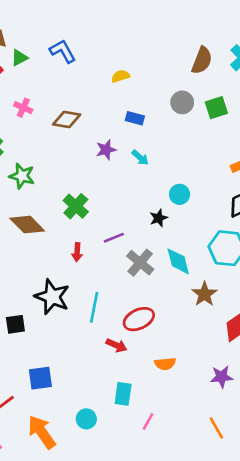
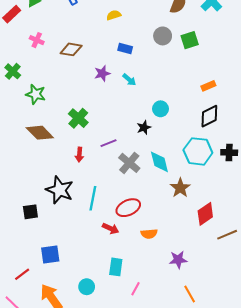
orange semicircle: (165, 364) -> (149, 234), moved
purple star: (222, 377) -> (178, 260), moved

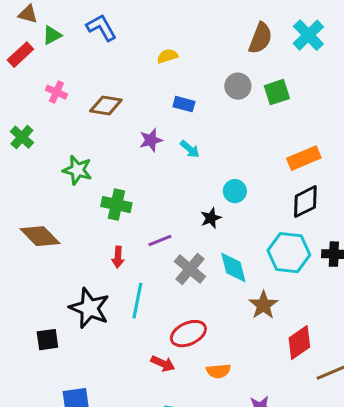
orange rectangle: (208, 86) -> (304, 158), size x1.5
green star: (36, 94) -> (77, 170), moved
green cross: (78, 118) -> (116, 205), turned -30
brown diamond: (40, 133) -> (40, 236), moved
cyan line: (93, 198) -> (137, 301), moved

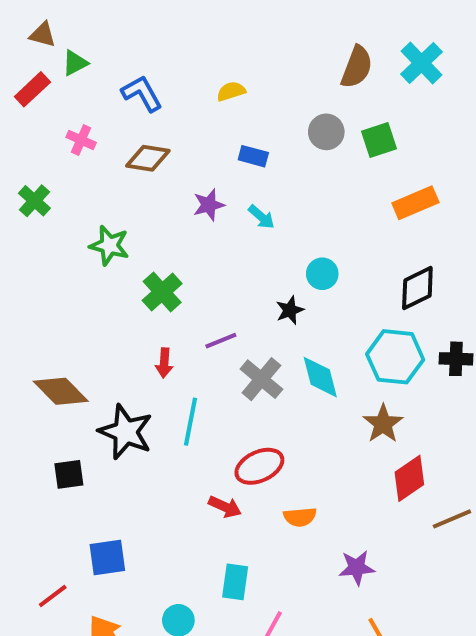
blue L-shape: (101, 28) -> (142, 93), moved
orange rectangle: (304, 158) -> (415, 203), moved
green cross: (116, 205) -> (162, 292), turned 36
brown diamond: (40, 236) -> (61, 391), moved
brown star: (263, 305) -> (383, 424), moved

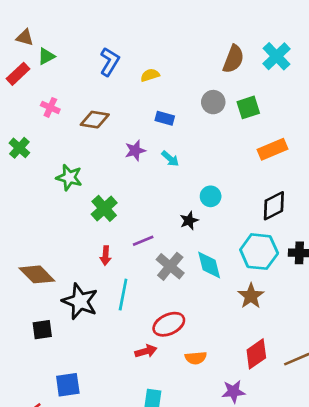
blue L-shape: (142, 93) -> (110, 62), moved, turned 60
red diamond: (409, 478) -> (256, 354), moved
red arrow: (225, 507) -> (146, 351), turned -40

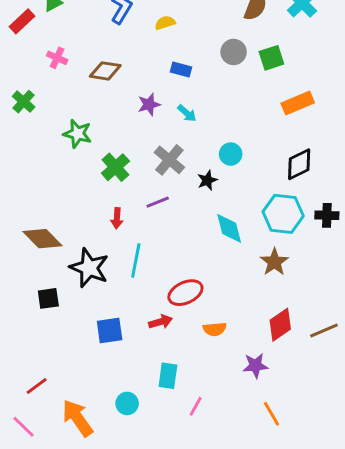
gray cross: (170, 266) -> (169, 160), moved
blue square: (68, 385) -> (110, 331), moved

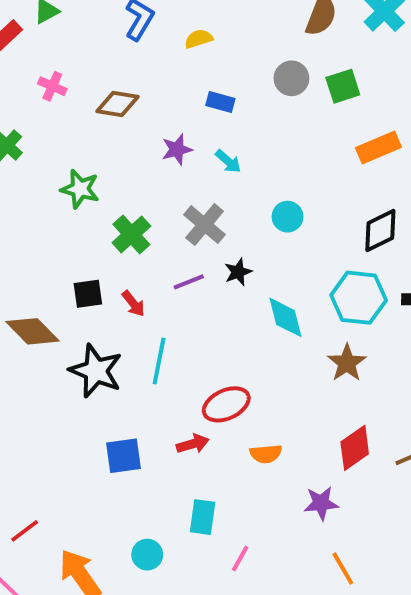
black star: (207, 180) -> (238, 272), moved
red arrow: (117, 218) -> (133, 304), turned -42
black square: (48, 298) -> (88, 294), moved

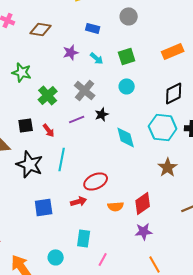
green square: (343, 86) -> (127, 56), moved
brown star: (347, 363) -> (168, 167), moved
red diamond: (355, 448) -> (143, 203), moved

